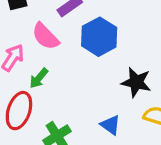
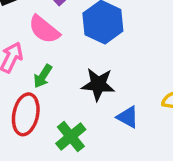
black star: (136, 82) -> (98, 84), moved

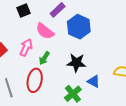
green cross: (71, 137) -> (73, 94), moved

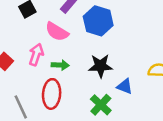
green arrow: (44, 58) -> (60, 65), turned -112

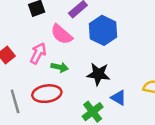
red ellipse: (52, 94) -> (47, 94), turned 68

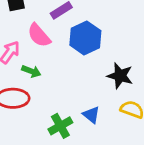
black star: (98, 74) -> (120, 76), moved

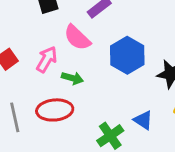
blue hexagon: (85, 38) -> (127, 55), moved

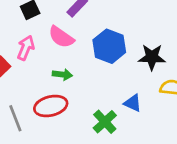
pink arrow: (47, 59) -> (26, 48), moved

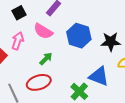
green arrow: (62, 75) -> (46, 59), turned -48
blue triangle: (133, 103) -> (99, 76), size x1.5

